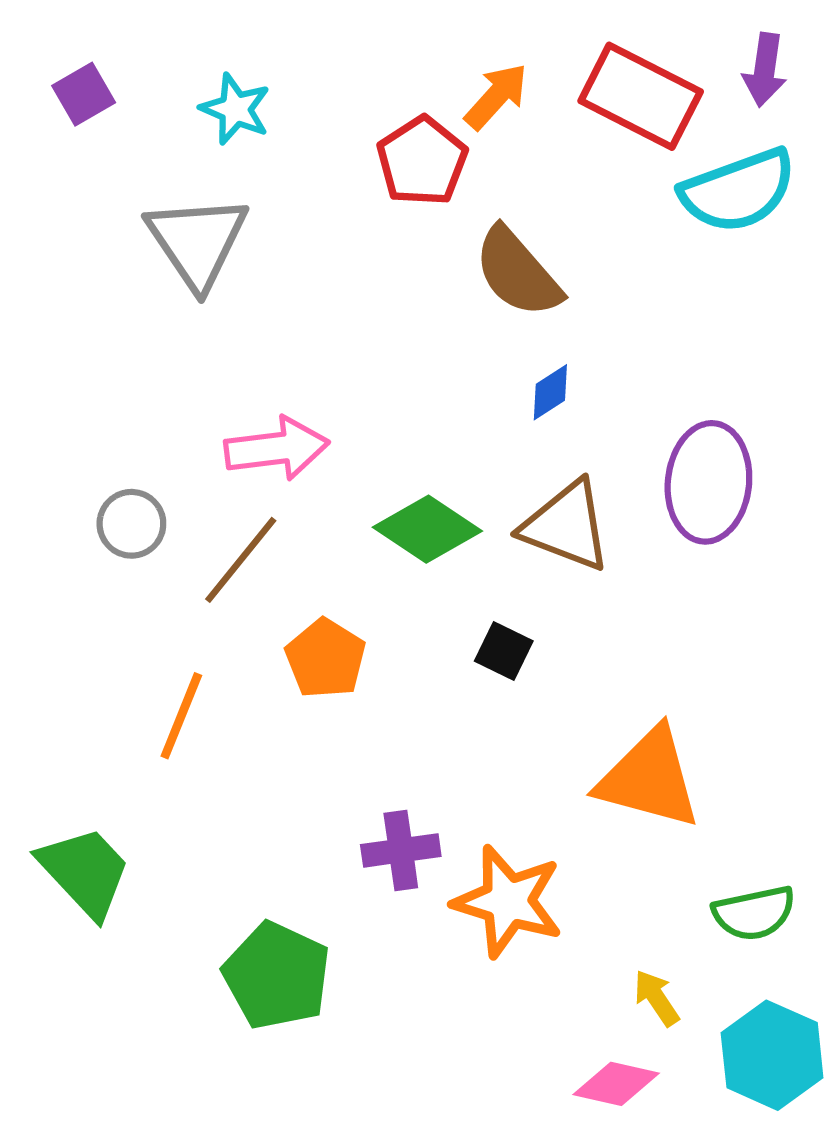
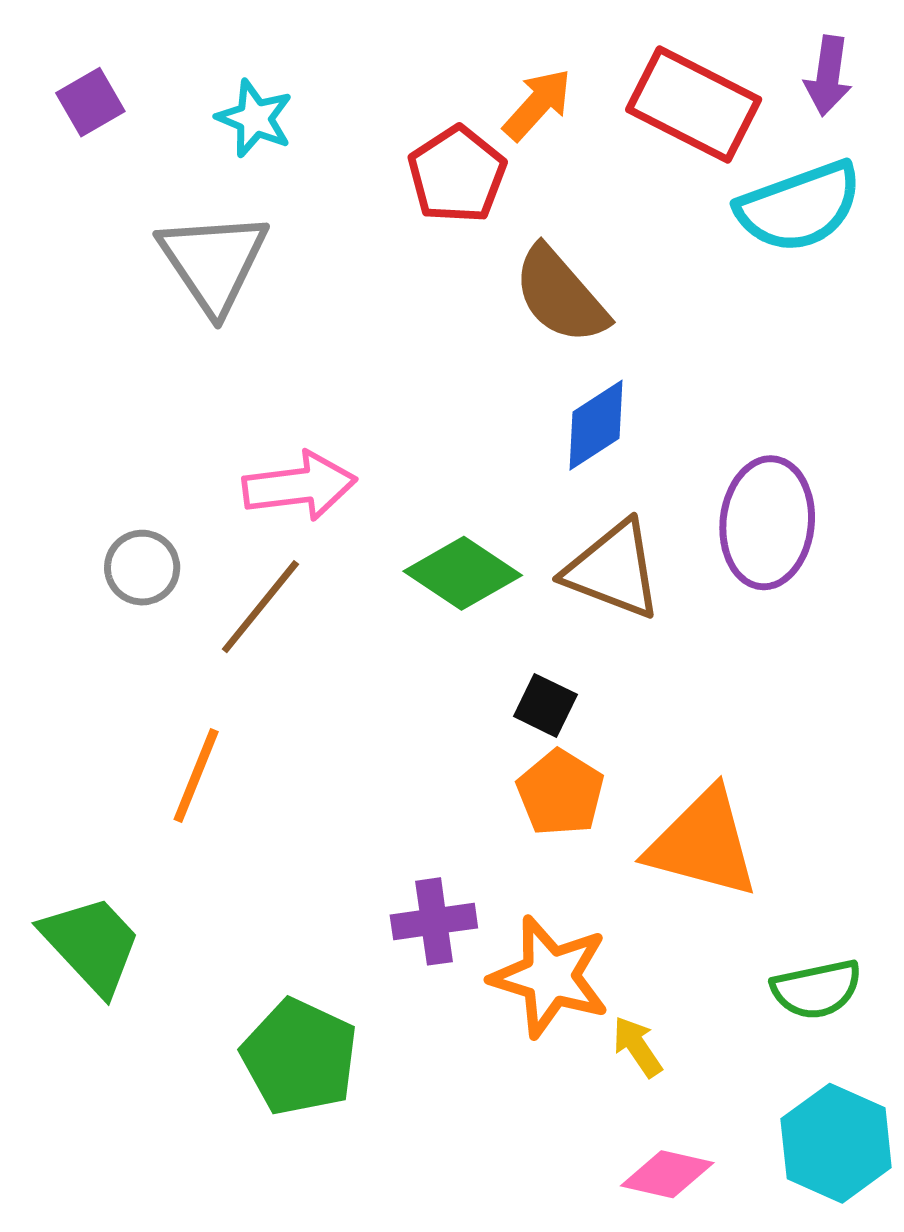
blue diamond: (550, 392) -> (596, 425), size x1.5
orange pentagon: (326, 658) -> (560, 793), moved
yellow arrow: (656, 998) -> (637, 1047), moved

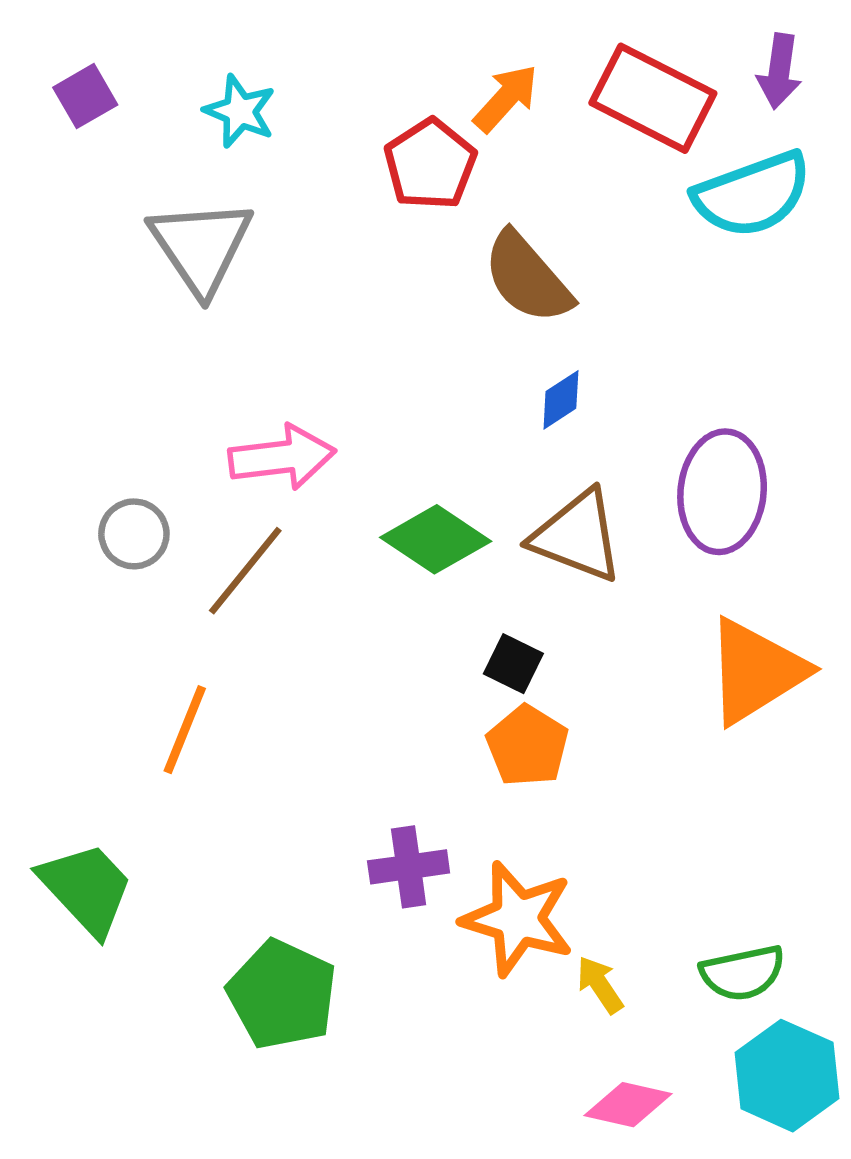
blue diamond: (596, 425) -> (561, 400), size x0.7
orange triangle: (703, 843) -> (756, 671), moved, turned -47
green semicircle: (817, 989) -> (743, 973), moved

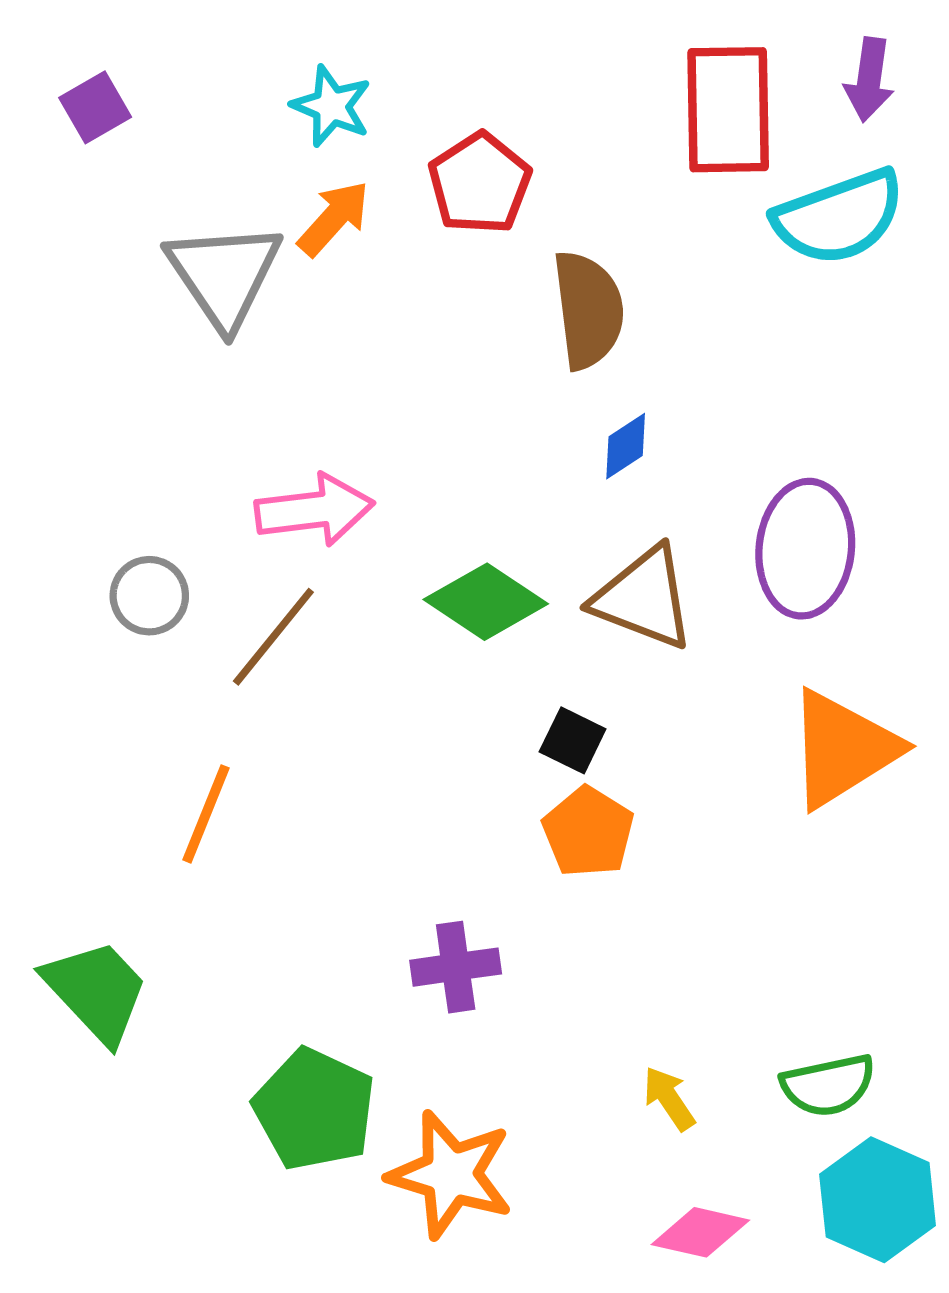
orange arrow: (506, 98) -> (334, 218), moved
red rectangle: (653, 98) -> (728, 110), turned 62
cyan star: (240, 111) -> (331, 106), moved
brown semicircle: (527, 278) -> (588, 310), turned -146
orange star: (518, 919) -> (451, 1174), moved

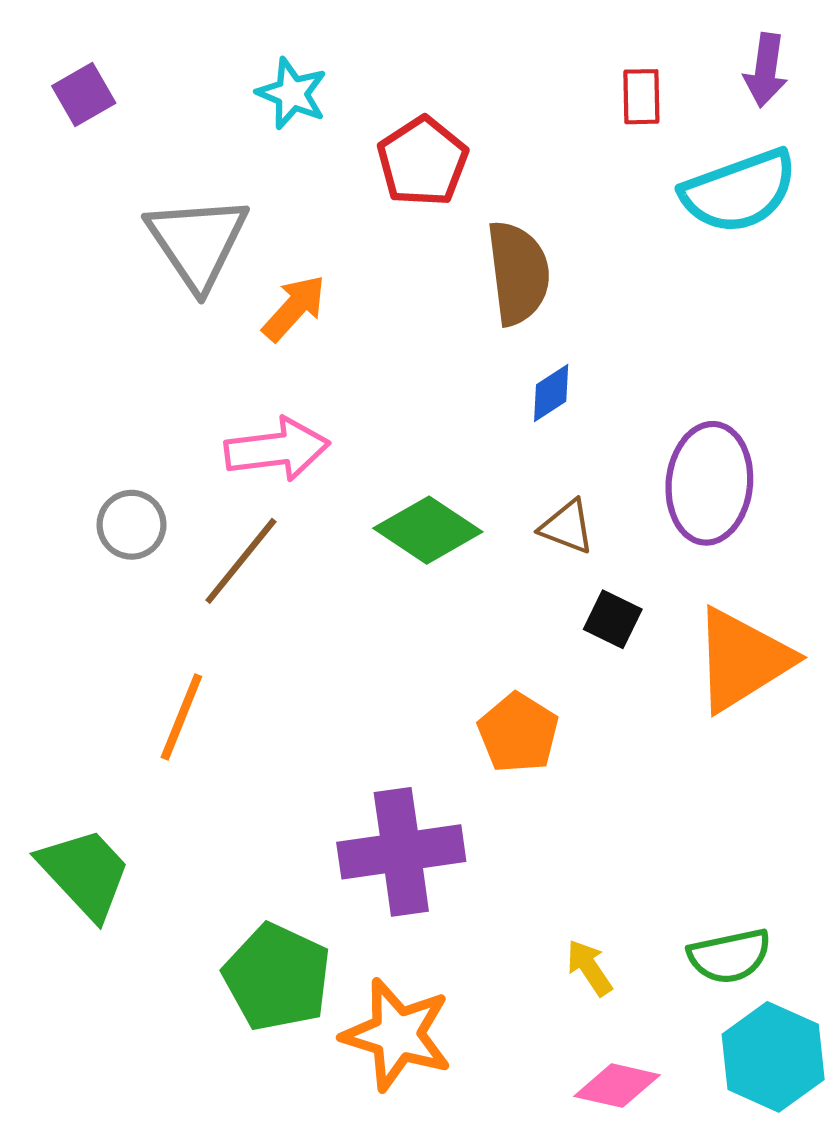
red rectangle: (728, 110) -> (641, 97), size x0.5
orange arrow: (334, 218) -> (294, 308), moved
brown triangle: (644, 598) -> (567, 527), size x0.6
black square: (573, 740) -> (613, 619), moved
purple cross: (456, 967) -> (401, 852), size x1.6

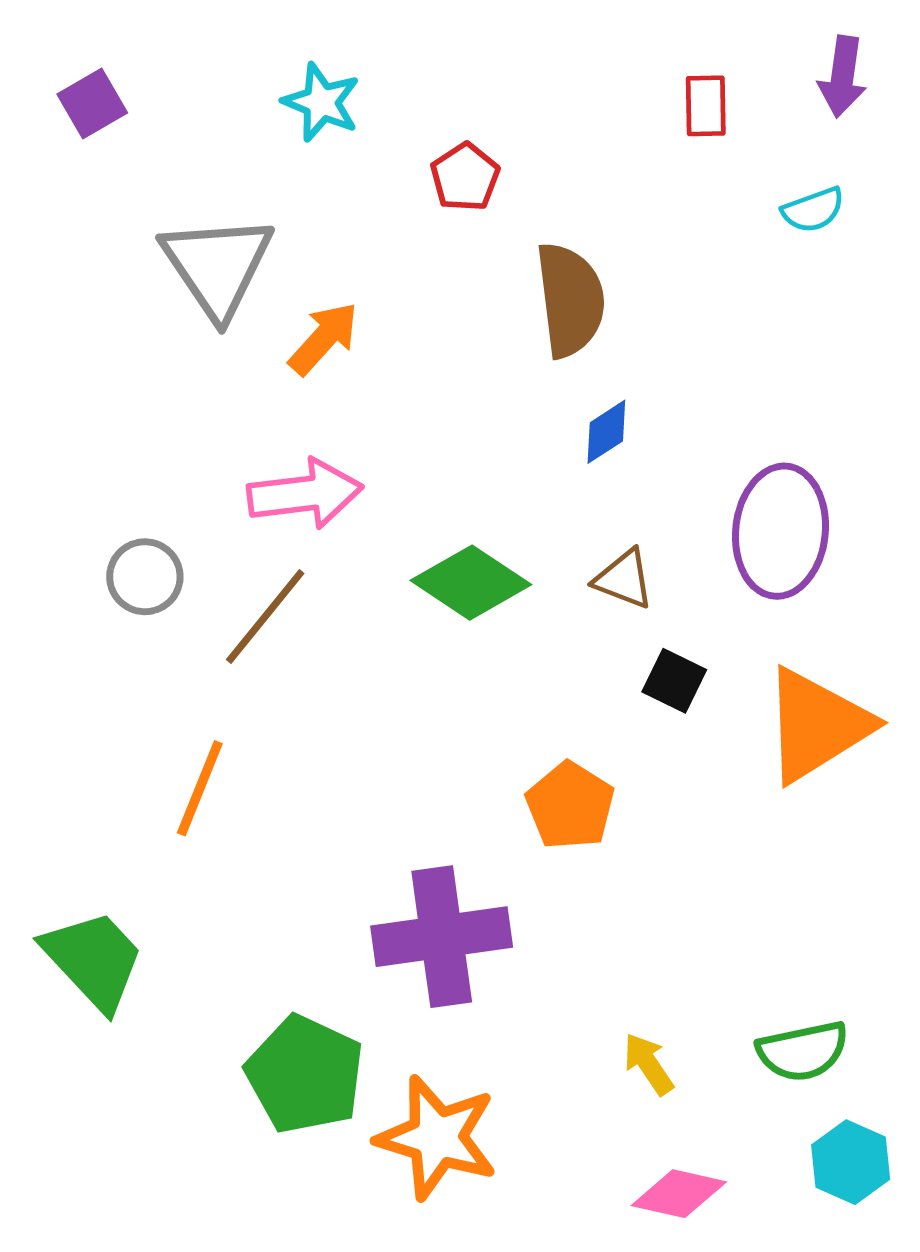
red pentagon: (423, 161) -> (465, 177), size x0.7
cyan semicircle: (739, 191) -> (813, 210), size x0.5
cyan hexagon: (773, 1057) -> (851, 1162), size x0.7

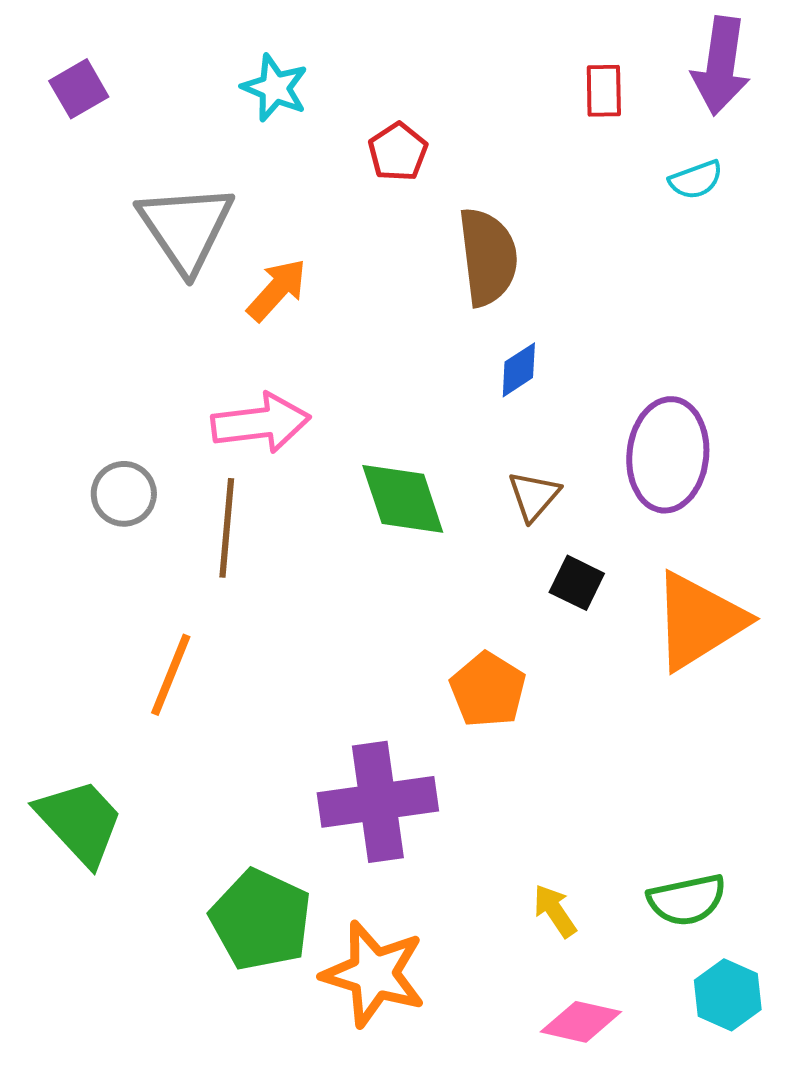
purple arrow: (842, 77) -> (721, 66), size x1.4
brown triangle: (624, 579) -> (534, 496), turned 50
green diamond: (471, 583) -> (403, 499), turned 38
brown line: (265, 616) -> (227, 528), turned -34

